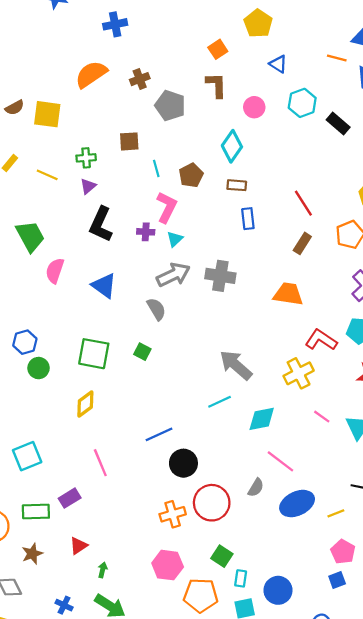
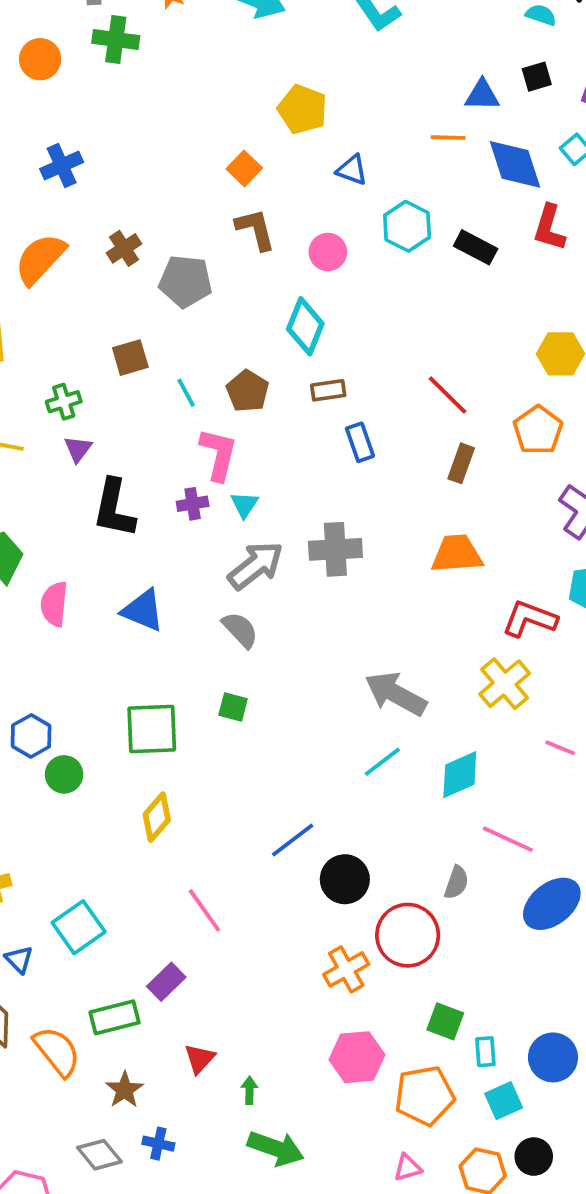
gray semicircle: (256, 488) -> (456, 882), moved
blue cross: (64, 605) -> (158, 1144), moved

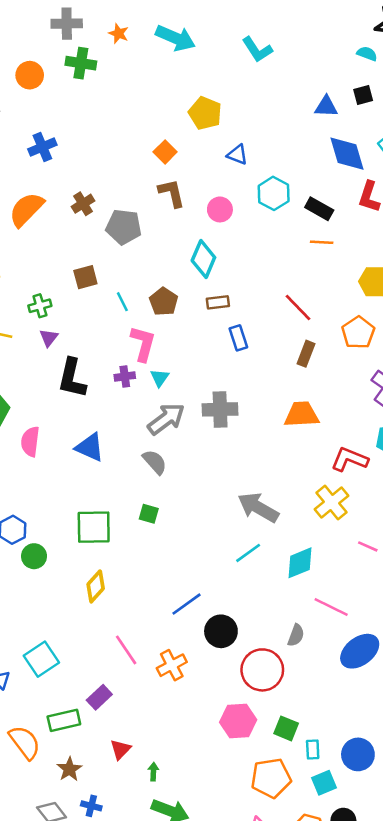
orange line: (448, 137) -> (322, 242), moved
orange cross: (346, 969) -> (172, 665), moved
pink hexagon: (357, 1057) -> (238, 721), moved

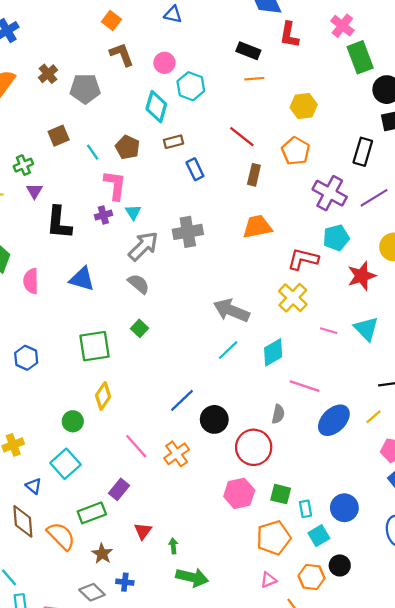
cyan hexagon: (274, 193) -> (191, 86), moved
green square: (149, 514) -> (140, 328), turned 35
green circle: (34, 556) -> (73, 421), moved

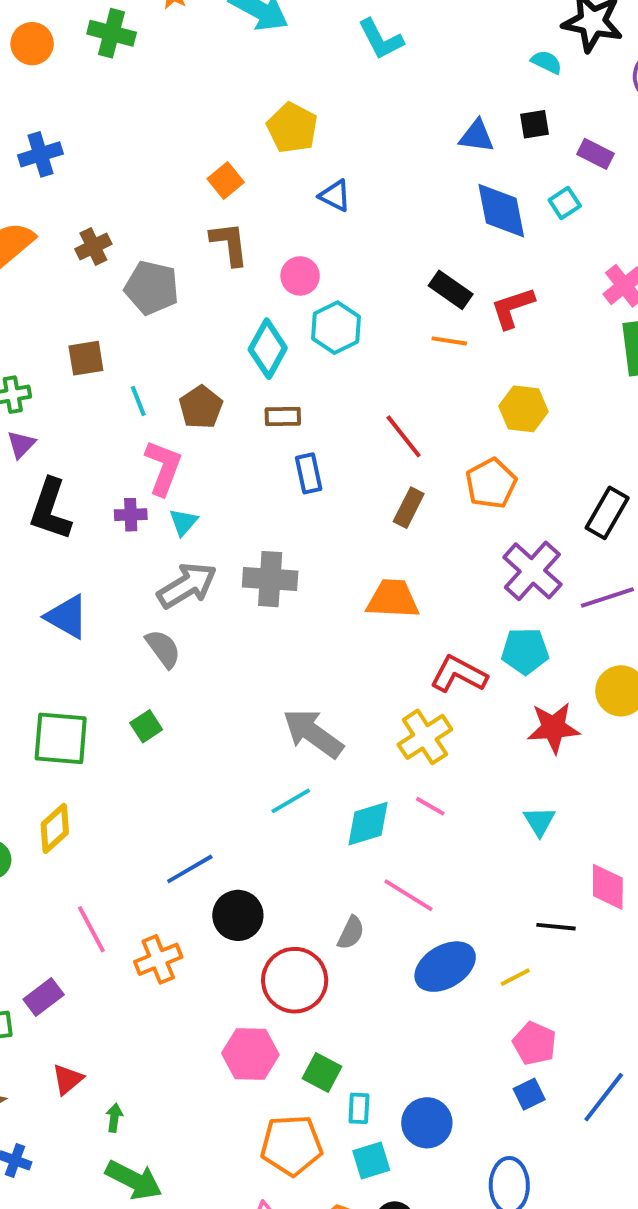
red L-shape: (289, 35) -> (512, 308), moved, turned 48
cyan triangle: (366, 329) -> (539, 821), size x0.7
pink line: (329, 331) -> (430, 806), moved

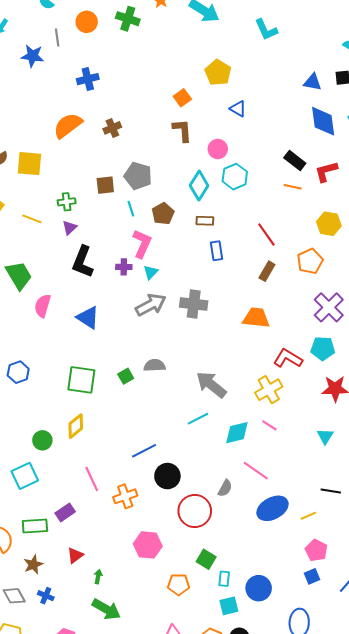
gray pentagon: (152, 288) -> (138, 176), moved
gray semicircle: (163, 649) -> (155, 365), moved, turned -60
pink hexagon: (250, 1054) -> (148, 545), moved
orange pentagon: (292, 1145) -> (179, 584), moved, size x0.7

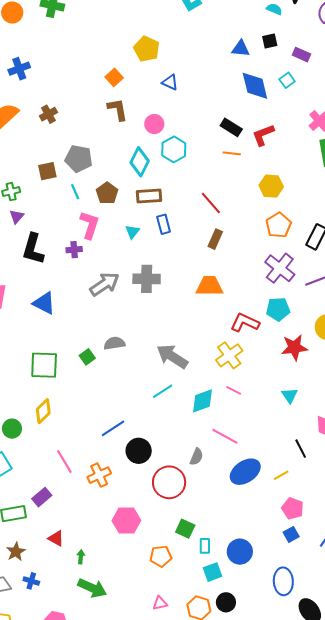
brown rectangle: (205, 221) -> (149, 196), size x1.4
orange pentagon: (310, 261) -> (279, 225), moved
cyan triangle: (151, 272) -> (132, 232), moved
black line: (331, 491) -> (301, 449), turned 60
red triangle: (75, 555) -> (56, 538), turned -48

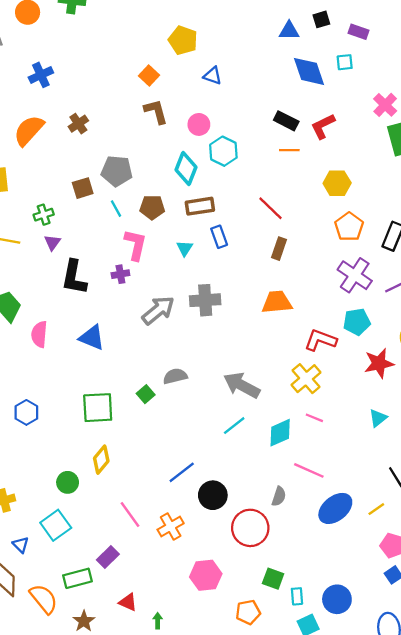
cyan square: (287, 80) -> (345, 62), turned 35
brown pentagon: (107, 193) -> (152, 207), turned -30
cyan triangle: (290, 395) -> (378, 418), turned 30

